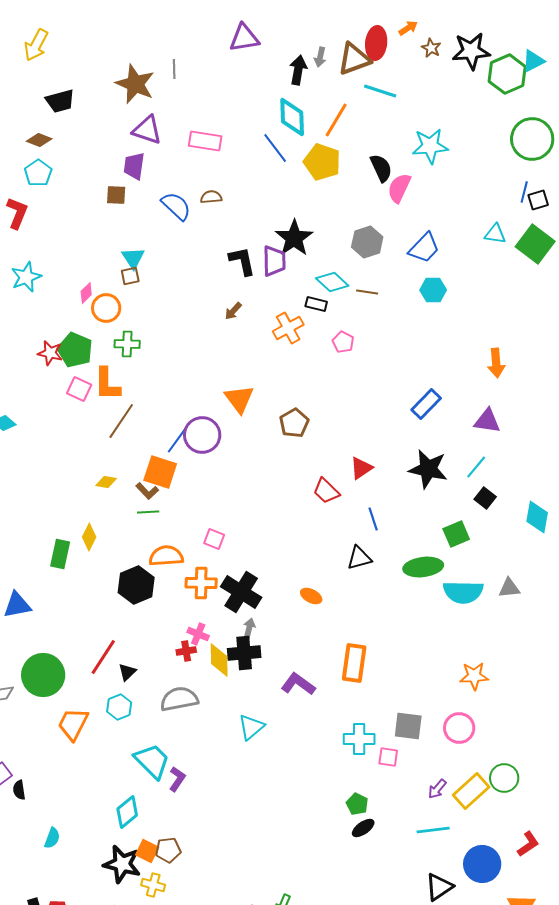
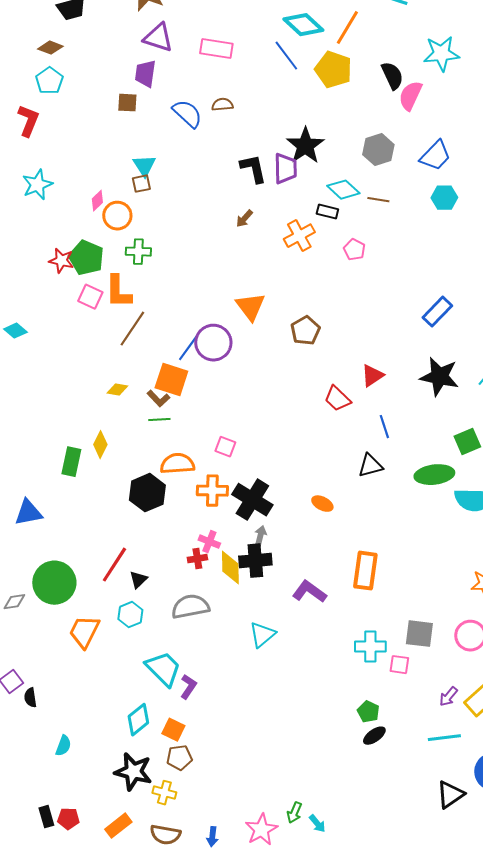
cyan diamond: (292, 117) -> (303, 25), turned -45
orange square: (147, 851) -> (173, 730), moved

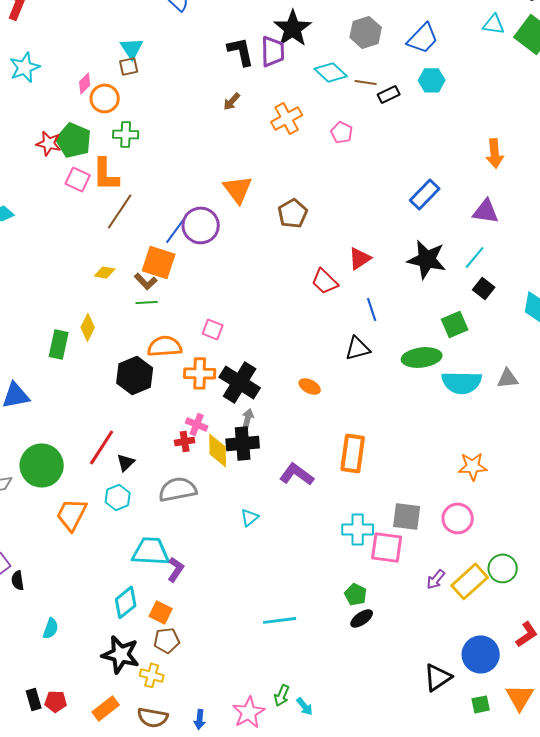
black rectangle: (327, 212) -> (389, 94), moved, turned -40
cyan triangle: (262, 635) -> (250, 517), size x0.7
pink square: (399, 665) -> (387, 547), size x1.6
cyan trapezoid: (163, 669) -> (151, 551), turned -42
cyan line: (444, 738) -> (280, 620), moved

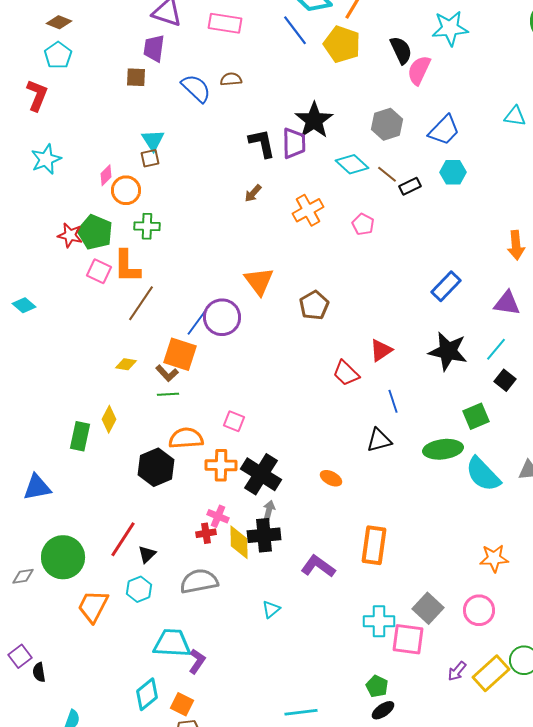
brown line: (366, 82) -> (387, 174), turned 30
cyan semicircle: (462, 382) -> (483, 474), turned 45
gray square: (407, 516) -> (428, 608), turned 36

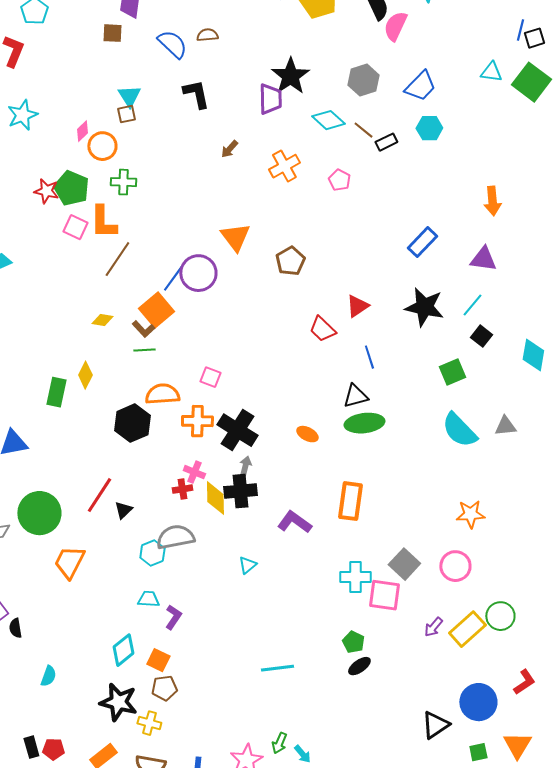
black L-shape: (262, 143) -> (196, 94), moved
orange square: (180, 354) -> (156, 310), turned 32
green ellipse: (443, 449) -> (364, 423), moved
cyan hexagon: (139, 589) -> (152, 553), moved
cyan trapezoid: (172, 643) -> (148, 599), size x0.6

